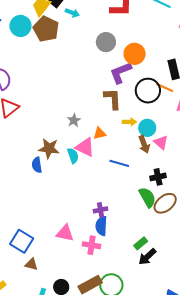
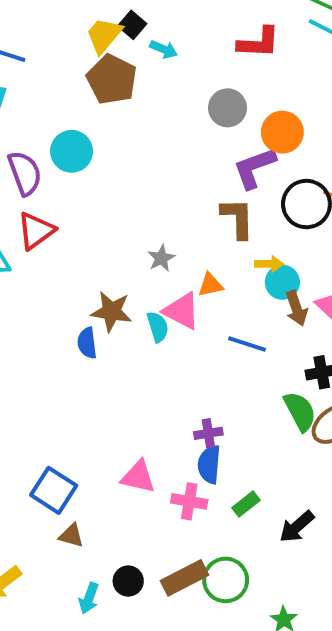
cyan circle: (20, 26) -> (72, 151), moved
cyan circle: (147, 128) -> (282, 282), moved
green rectangle: (141, 243) -> (246, 504), moved

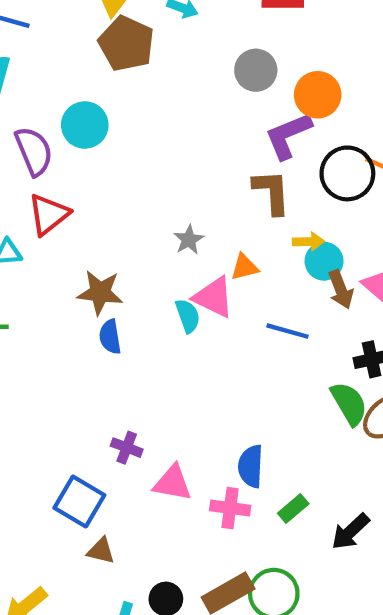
brown star: (111, 311) -> (100, 292), moved
purple cross: (208, 433) -> (127, 448), moved, turned 32

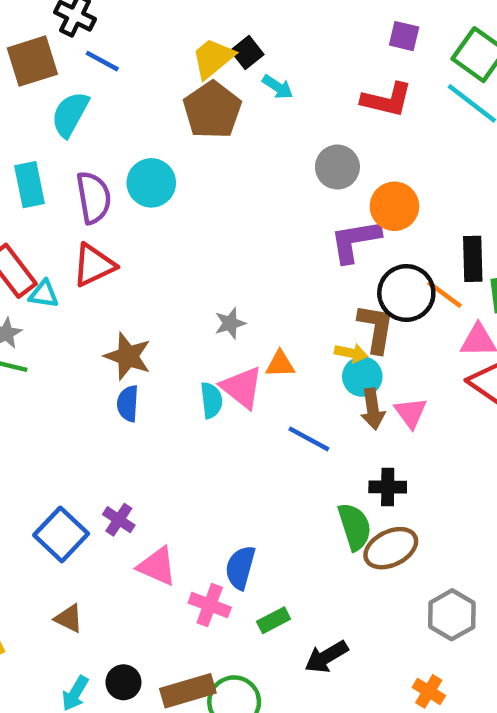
brown L-shape: (272, 192) -> (376, 328), moved
blue square: (79, 502) -> (61, 534), moved

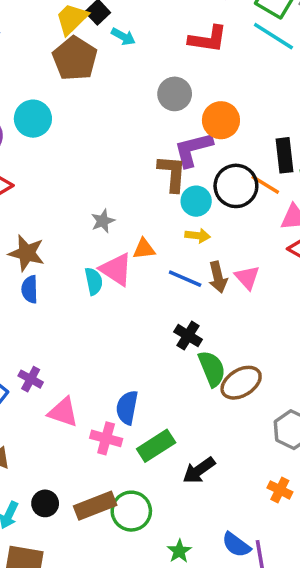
brown L-shape: (376, 328) -> (172, 173), moved
cyan circle: (362, 377) -> (196, 201), moved
blue line: (309, 439) -> (185, 279), moved
black cross: (388, 487) -> (188, 336), moved, turned 36
green rectangle: (274, 620) -> (156, 446), size x1.5

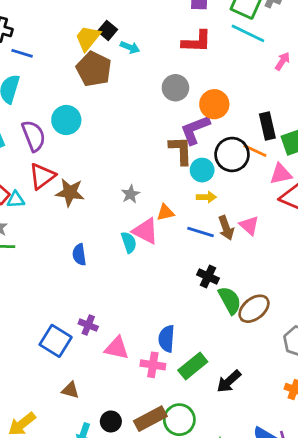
brown star: (27, 253) -> (70, 192), moved

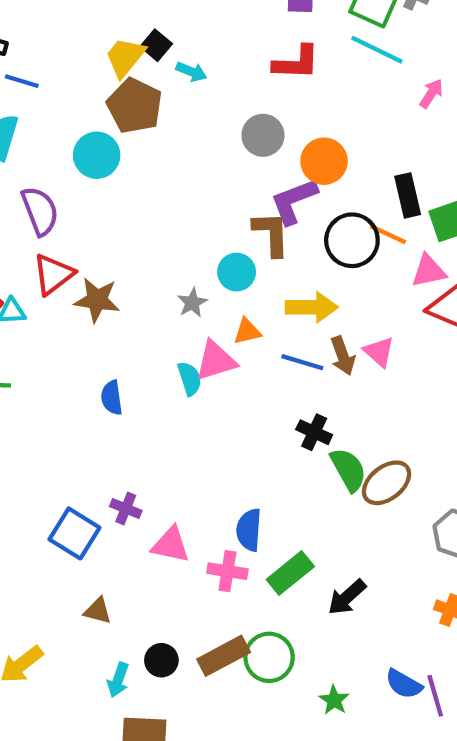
cyan circle: (66, 120) -> (97, 155), moved
cyan circle: (202, 170) -> (237, 272), moved
yellow arrow: (206, 197) -> (312, 307), size x1.6
pink triangle: (145, 231) -> (216, 361), turned -44

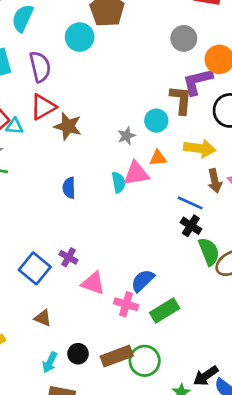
blue line: (302, 362) -> (190, 203), moved
blue semicircle: (249, 530) -> (143, 281), turned 35
black arrow: (347, 597) -> (206, 376), moved

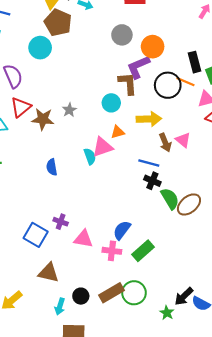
gray star: (126, 136) -> (69, 110), moved
brown triangle: (43, 318) -> (49, 273), size x1.5

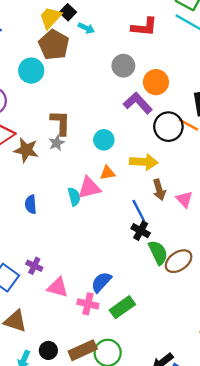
purple L-shape: (138, 67) -> (138, 103), turned 65
brown L-shape: (128, 83) -> (61, 123), moved
pink triangle: (183, 140) -> (184, 199), moved
blue line: (149, 163) -> (139, 211), turned 42

